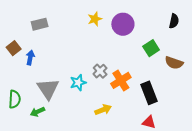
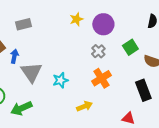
gray cross: (100, 71) -> (98, 51), moved
gray triangle: (48, 89) -> (31, 72), moved
black rectangle: (149, 93) -> (143, 90), moved
green arrow: (38, 112) -> (21, 108), size x1.5

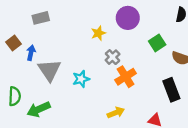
yellow star: (76, 19) -> (98, 33), moved
gray cross: (98, 51) -> (113, 57), moved
yellow arrow: (84, 106) -> (116, 113), moved

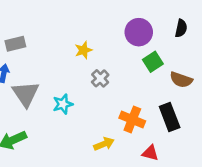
gray rectangle: (41, 18) -> (15, 44), moved
purple circle: (128, 18) -> (139, 32), moved
orange cross: (126, 77) -> (132, 120), moved, turned -36

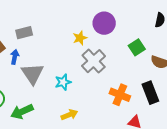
purple circle: (139, 32) -> (104, 23), moved
gray cross: (100, 78) -> (94, 61), size x1.6
yellow arrow: (104, 144) -> (69, 115), moved

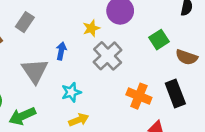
gray rectangle: (24, 33) -> (25, 22), turned -42
blue arrow: (15, 57) -> (61, 51), moved
cyan star: (63, 82) -> (71, 92), moved

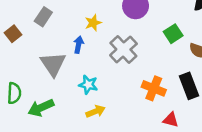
yellow star: (91, 28) -> (93, 23), moved
cyan star: (71, 92) -> (88, 85), turned 30

